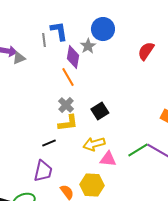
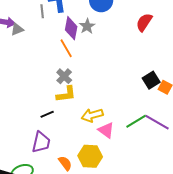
gray star: (88, 46) -> (87, 26), moved
black square: (100, 111) -> (151, 80), moved
pink triangle: (108, 159) -> (106, 130), turned 30

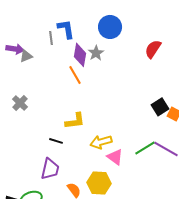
gray cross: (64, 76) -> (20, 103), moved
black line: (47, 114) -> (56, 141), turned 40

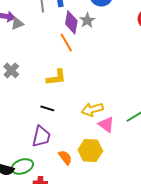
yellow L-shape: (75, 121) -> (56, 77), moved

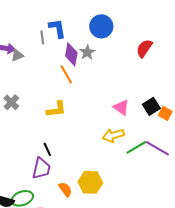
black line: (47, 108) -> (47, 149), moved, turned 48
yellow arrow: (92, 109) -> (113, 135), moved
pink triangle: (106, 124) -> (121, 107), moved

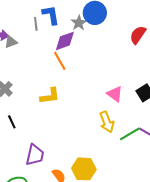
gray star: (87, 52) -> (79, 23), moved
purple diamond: (71, 54) -> (65, 41), turned 60
yellow arrow: (113, 135) -> (107, 122), turned -95
black line: (47, 149) -> (12, 122), moved

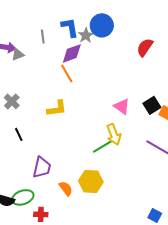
blue L-shape: (51, 15) -> (70, 27), moved
green line: (130, 134) -> (103, 146), moved

